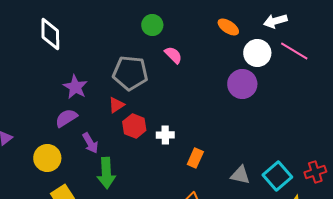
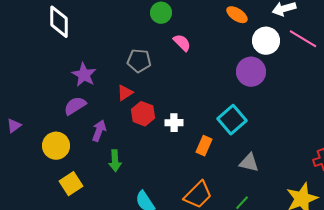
gray pentagon: (130, 73) -> (139, 61), size x0.7
purple arrow: (90, 143) -> (99, 131), turned -130
green arrow: (106, 173) -> (115, 161), size x0.7
cyan square: (277, 176) -> (232, 120), moved

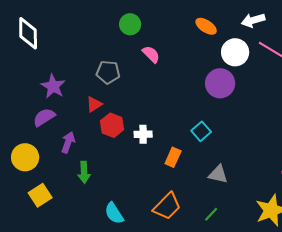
cyan square: (232, 120) -> (201, 131), size x0.7

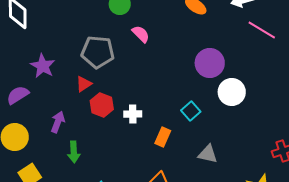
white circle: (235, 52) -> (232, 92), moved
gray pentagon: (108, 72) -> (98, 52), size x1.4
purple semicircle: (44, 117) -> (18, 95), moved

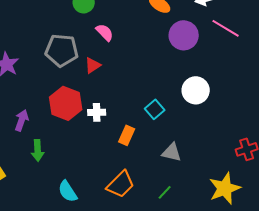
purple circle: (210, 63) -> (184, 35), moved
red triangle: (84, 84) -> (93, 65), moved
red hexagon: (102, 105) -> (66, 103), size x1.4

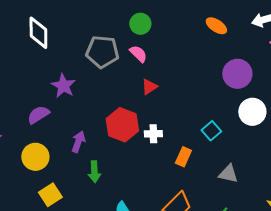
pink semicircle: (105, 32) -> (138, 54), moved
purple circle: (184, 35) -> (237, 74), moved
gray pentagon: (62, 50) -> (102, 52), moved

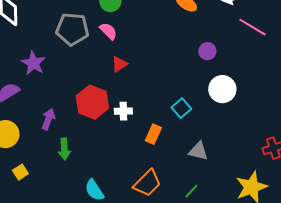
purple circle: (237, 74) -> (207, 51), size x0.6
yellow square: (50, 195) -> (20, 172), size x0.7

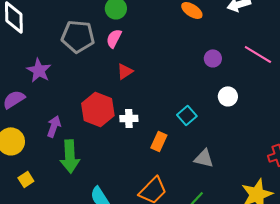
pink line: (252, 27) -> (258, 54), moved
pink semicircle: (108, 31) -> (114, 38), turned -108
white circle: (222, 89) -> (228, 96), size x0.7
green arrow: (64, 149) -> (70, 156), size x1.5

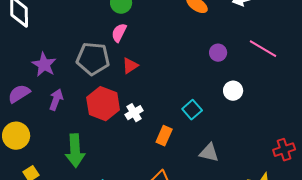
gray pentagon: (78, 36) -> (93, 59), moved
white cross: (129, 118) -> (134, 113), turned -30
purple arrow: (54, 126) -> (56, 100), moved

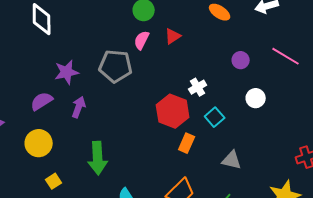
purple star: (44, 65) -> (67, 72), turned 30
red triangle: (130, 66) -> (173, 36), moved
red hexagon: (103, 104) -> (173, 111), moved
white cross: (134, 113) -> (198, 87), moved

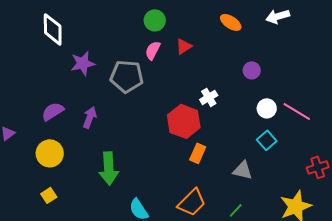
pink line: (286, 56) -> (297, 111), moved
purple star: (67, 72) -> (83, 63), moved
cyan square: (215, 117) -> (267, 140), moved
yellow square: (54, 181) -> (49, 195), moved

